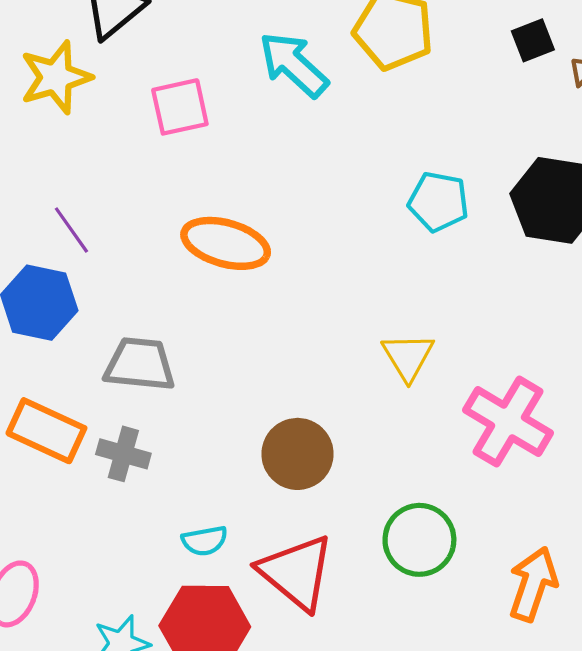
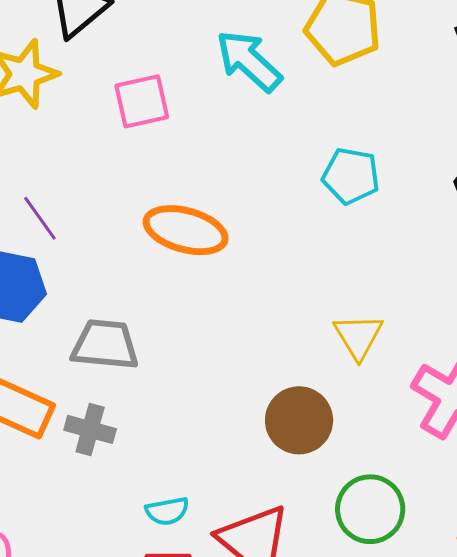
cyan pentagon: (438, 202) -> (351, 176), moved
brown circle: (298, 454) -> (299, 420), moved

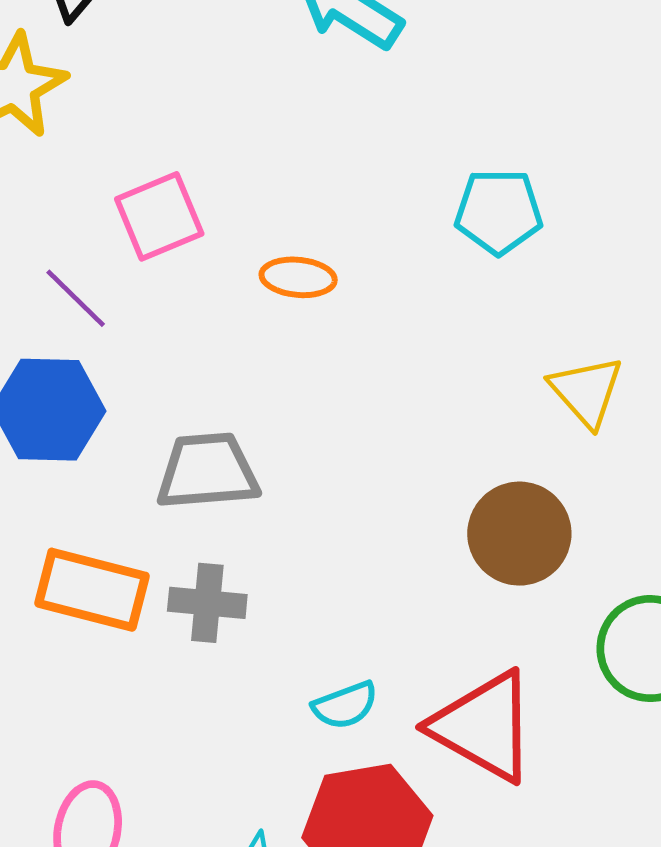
pink square: (142, 101) -> (159, 216), moved
cyan pentagon: (351, 176) -> (499, 212), moved
orange ellipse: (186, 230) -> (298, 277), size x0.6

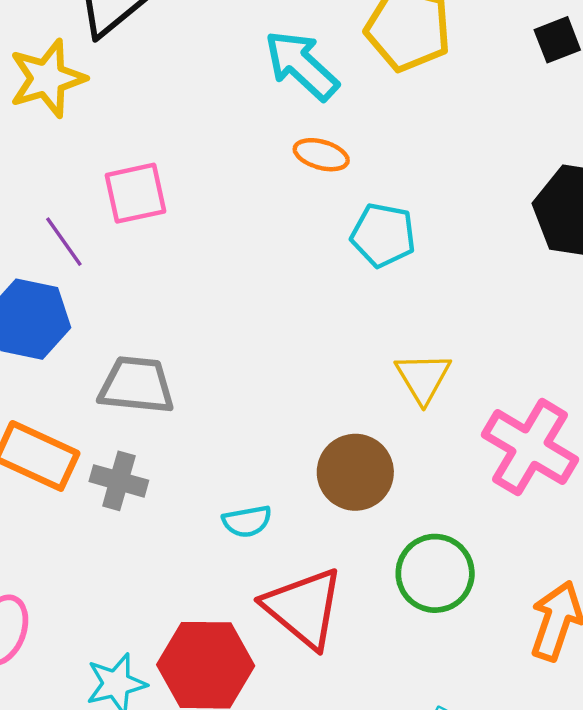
orange ellipse: (298, 277) -> (321, 155), moved
cyan semicircle: (345, 705) -> (247, 521), moved

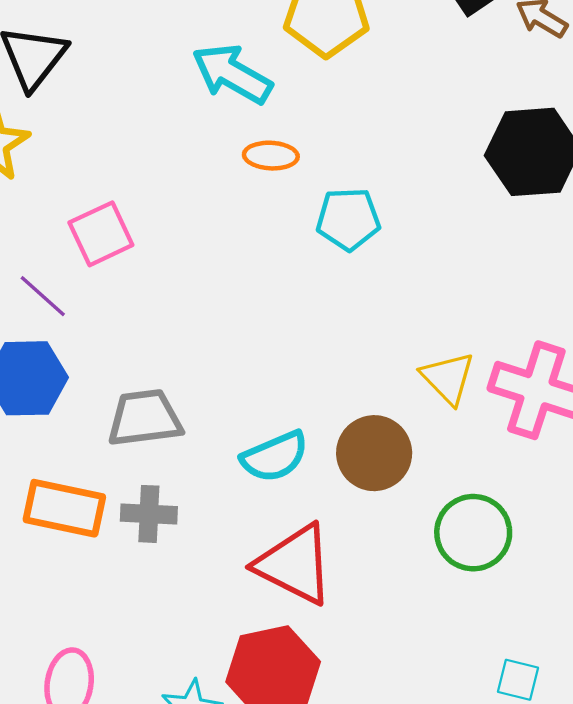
yellow triangle: (423, 378) -> (448, 378), moved
cyan semicircle: (247, 521) -> (275, 457), moved, size x1.4
red triangle: (304, 608) -> (295, 565), moved

